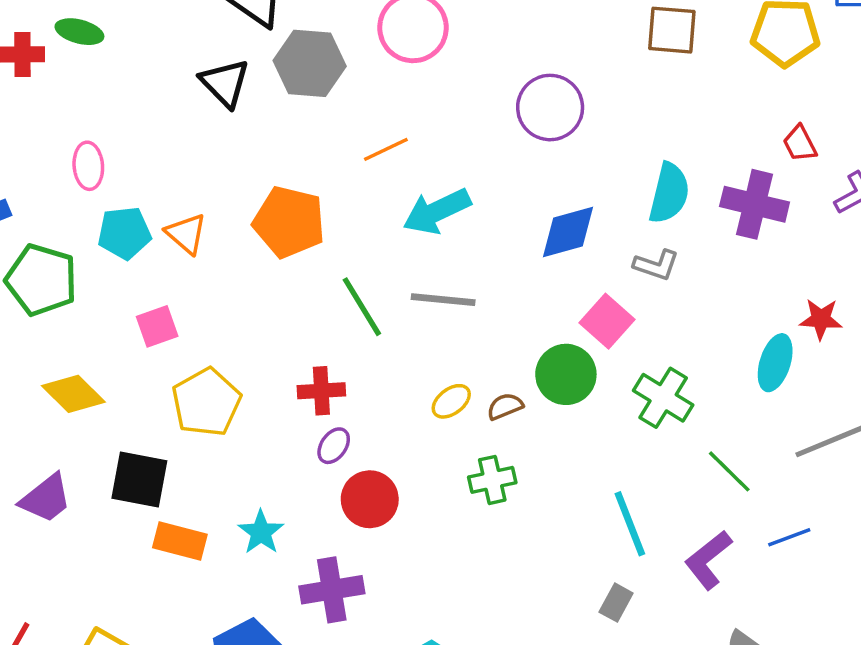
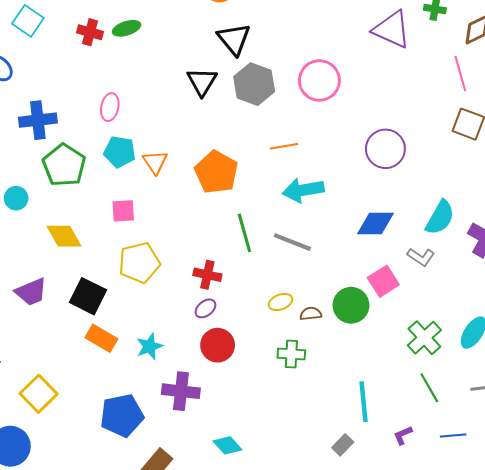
green ellipse: (79, 32) -> (127, 28), turned -48
green cross: (663, 398) -> (424, 338), moved
purple L-shape: (708, 560) -> (403, 435), size x0.6

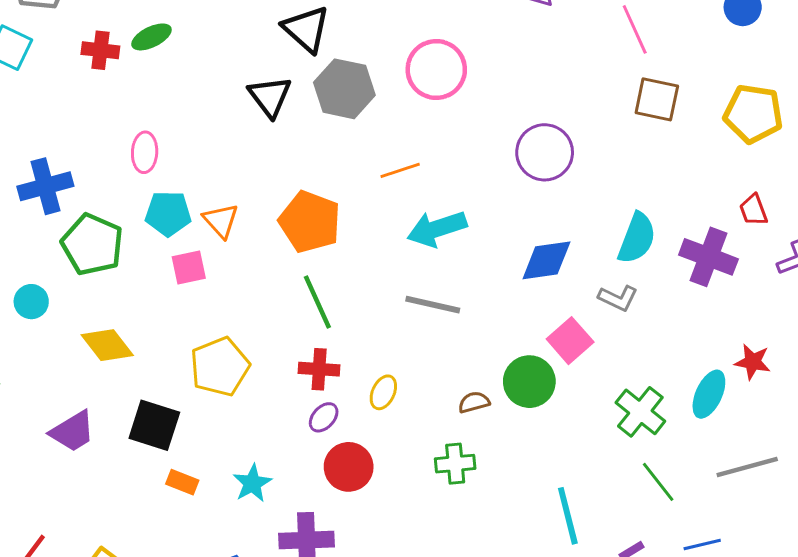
pink square: (123, 211) -> (189, 267), moved
green line: (244, 233) -> (317, 302), moved
yellow ellipse: (281, 302) -> (383, 392), moved, turned -35
orange rectangle: (101, 338) -> (182, 482), size x0.7

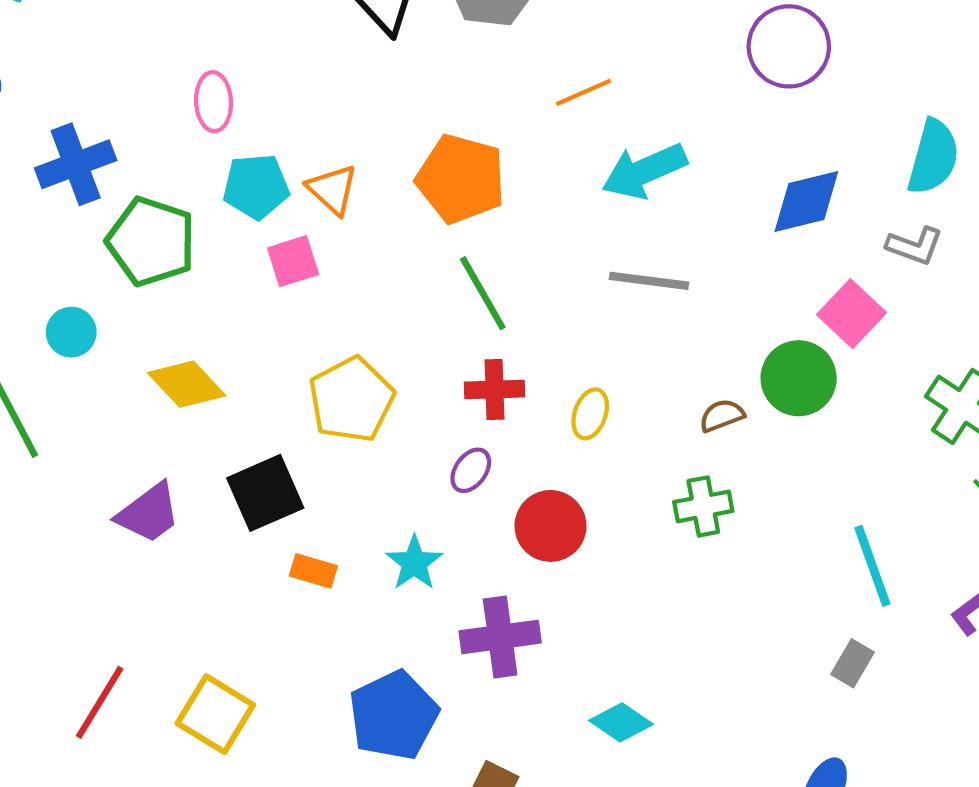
purple ellipse: (324, 417) -> (471, 470), moved
black square: (154, 425) -> (265, 493), turned -36

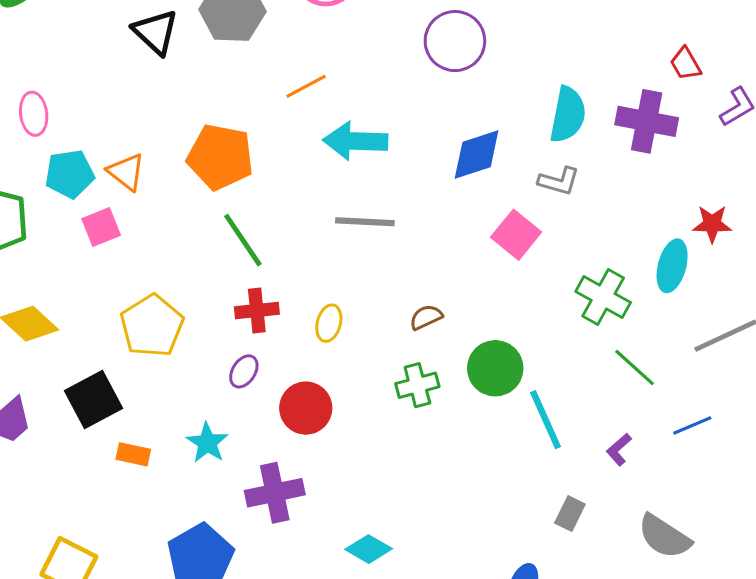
cyan arrow: (644, 171) -> (355, 141), turned 30
green circle: (799, 378) -> (495, 368), moved
gray rectangle: (852, 663) -> (570, 514), moved

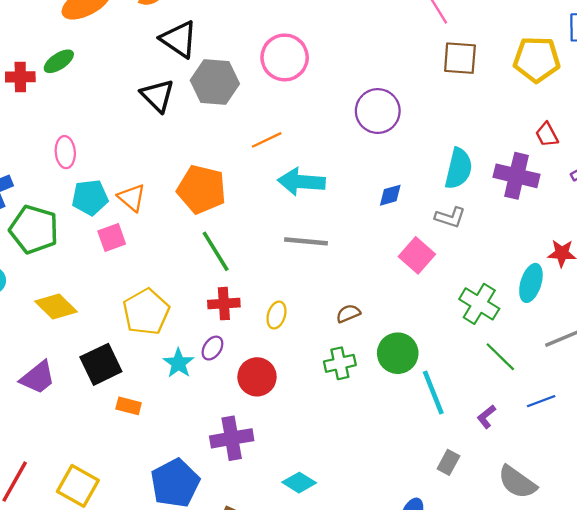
blue diamond: (477, 154) -> (390, 195), size x0.6
cyan star: (207, 443) -> (179, 363), moved

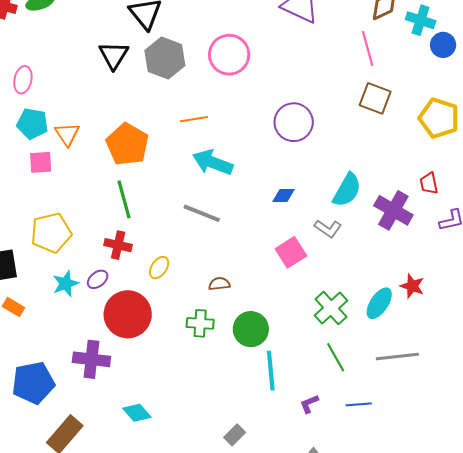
red circle: (257, 377) -> (128, 314), size x1.4
gray rectangle: (448, 462) -> (235, 435), moved

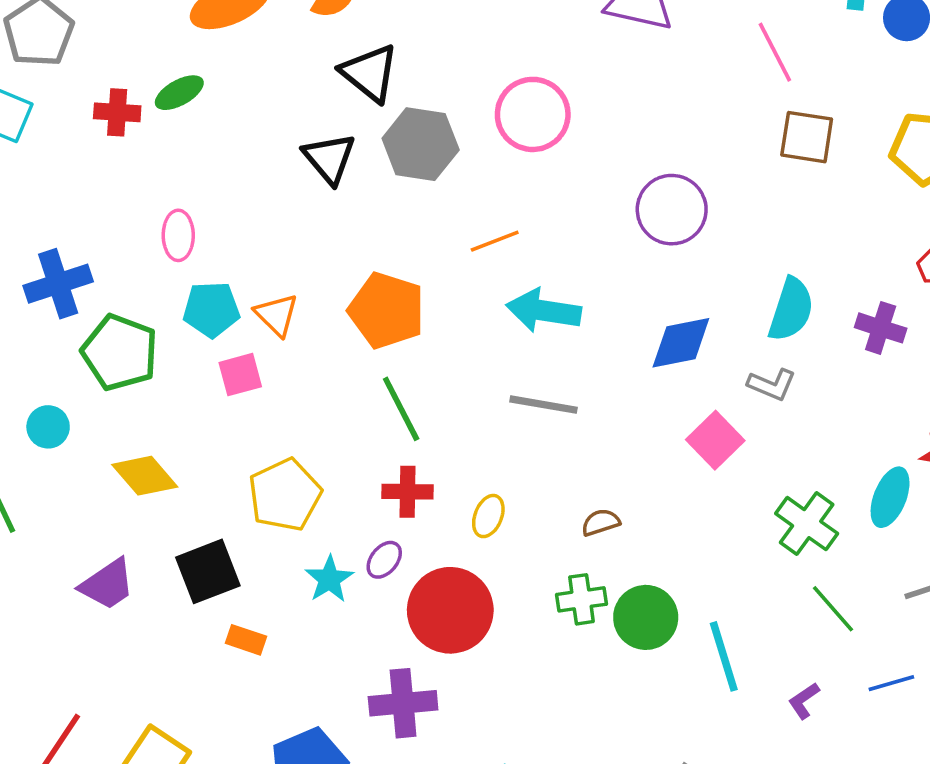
blue diamond: (283, 195) -> (681, 343), size x1.6
purple cross: (393, 210) -> (881, 328), size x0.7
green circle: (251, 329) -> (646, 617), moved

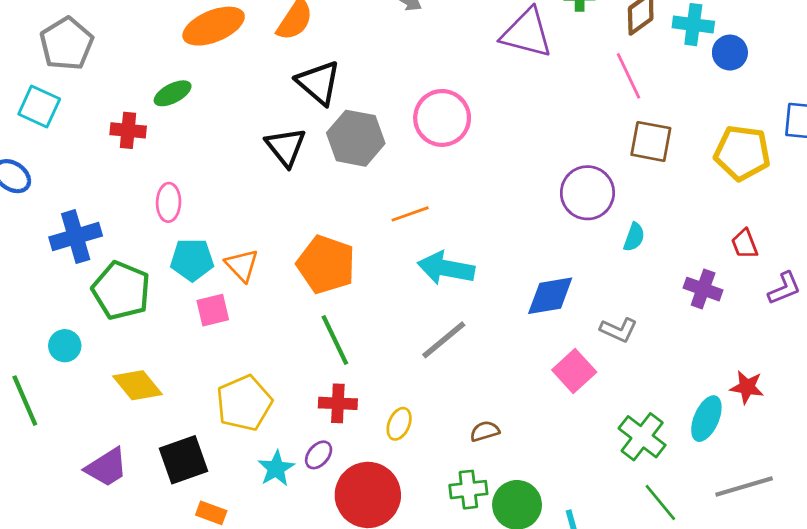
red cross: (117, 112) -> (128, 130), moved
purple circle: (672, 210) -> (587, 193), moved
cyan semicircle: (791, 309) -> (634, 237), moved, size x0.6
gray line: (544, 405) -> (444, 340), turned -51

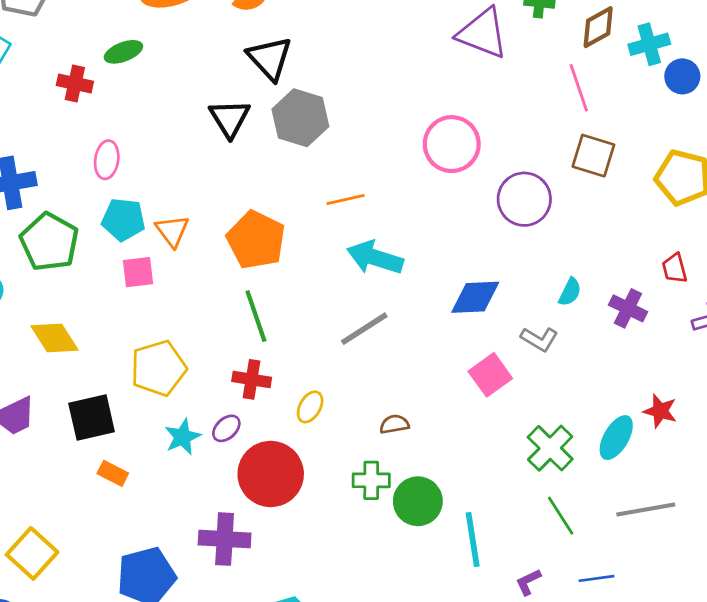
cyan cross: (693, 25) -> (649, 44), turned -30
pink circle: (442, 118) -> (452, 144), moved
cyan semicircle: (634, 237) -> (570, 292), moved

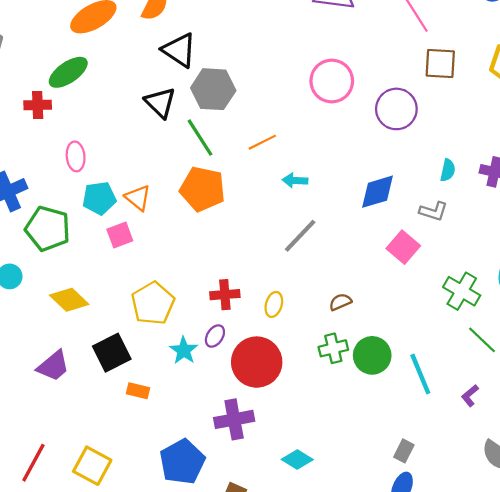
green ellipse: (123, 52) -> (68, 72), size x1.4
cyan arrow: (375, 258) -> (295, 180), size x0.6
green line: (256, 316) -> (200, 138), moved

